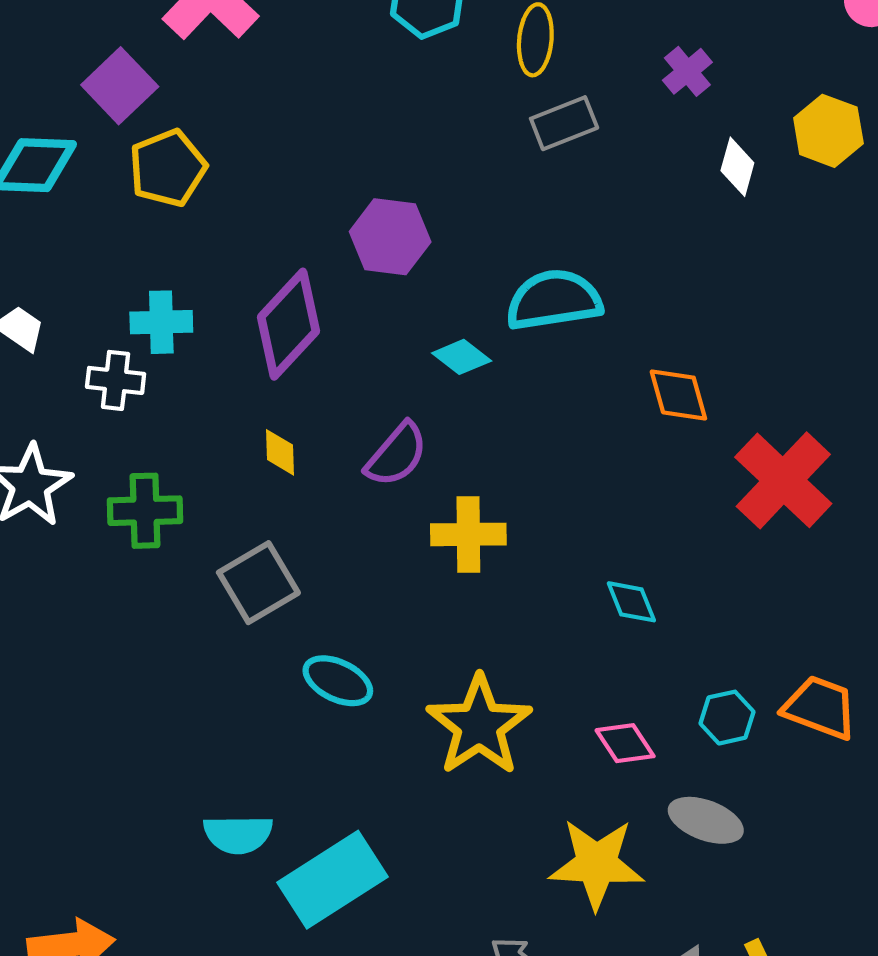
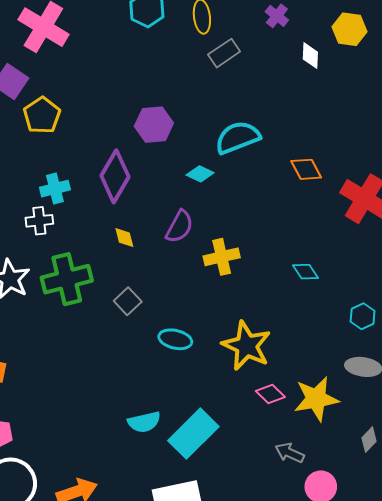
green cross: (145, 511) -> (67, 279), size x1.4
gray square: (258, 583) -> (128, 301), size x0.7
pink diamond: (625, 743) -> (270, 394), moved

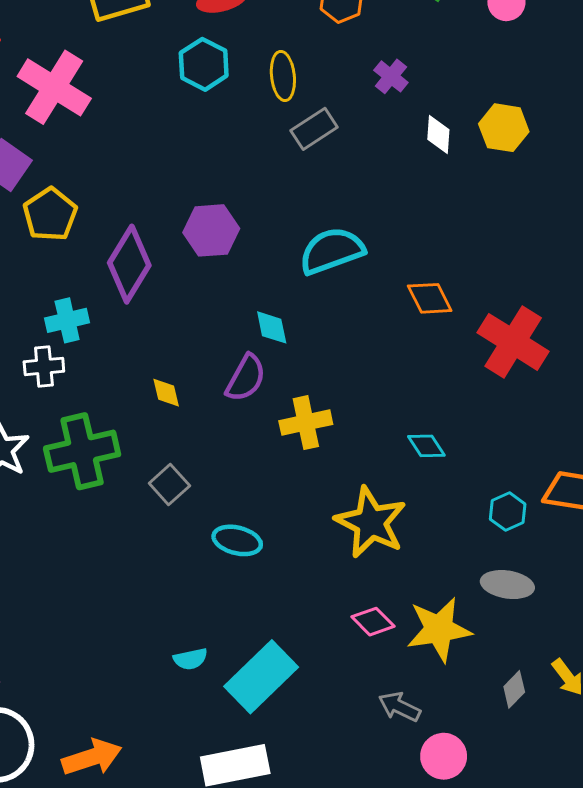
yellow hexagon: (350, 29) -> (504, 128), moved
cyan diamond: (200, 174) -> (272, 327), moved, turned 52
purple diamond: (115, 176) -> (129, 264), moved
yellow star: (247, 346) -> (371, 522), moved
cyan semicircle: (144, 422) -> (190, 659), size x0.7

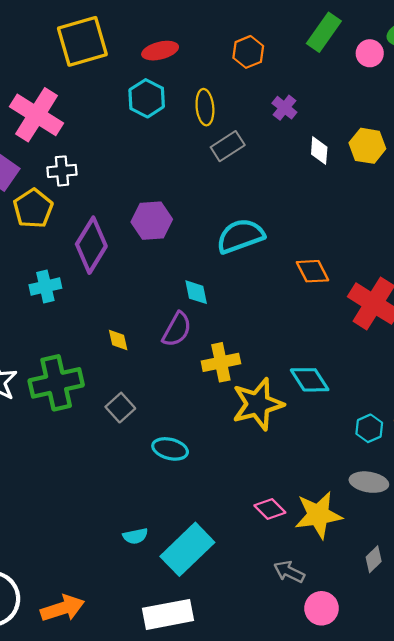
white cross: (44, 366) -> (62, 171), moved
cyan diamond: (426, 446) -> (310, 380), size x1.4
yellow star: (371, 522) -> (258, 404), moved, turned 30

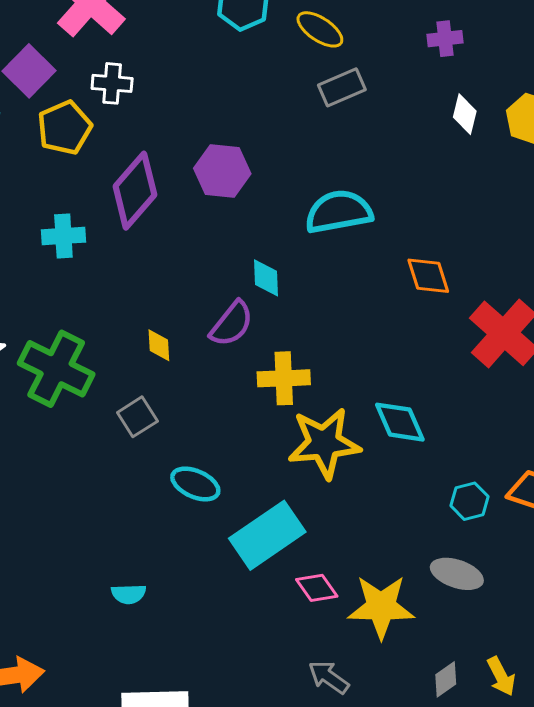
yellow ellipse: (205, 107) -> (320, 29), turned -60
purple cross: (284, 108) -> (445, 39), moved, turned 35
yellow diamond: (118, 340) -> (159, 345), moved
green cross: (56, 383) -> (56, 369), turned 30
cyan rectangle: (187, 549) -> (267, 535), moved

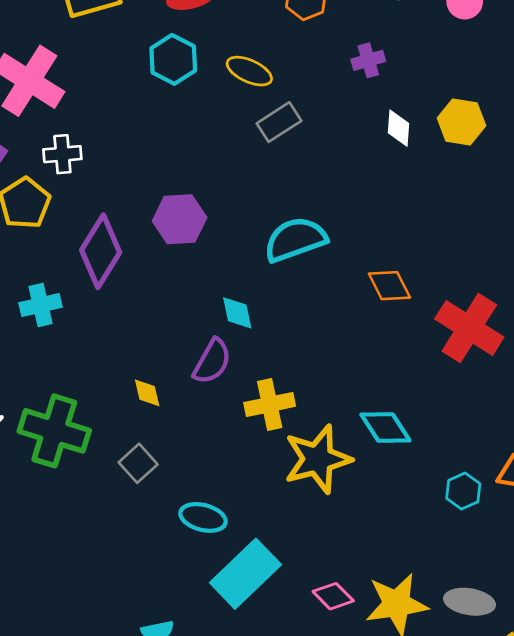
cyan rectangle: (267, 535) -> (245, 574), moved
gray ellipse: (457, 574) -> (470, 602), moved

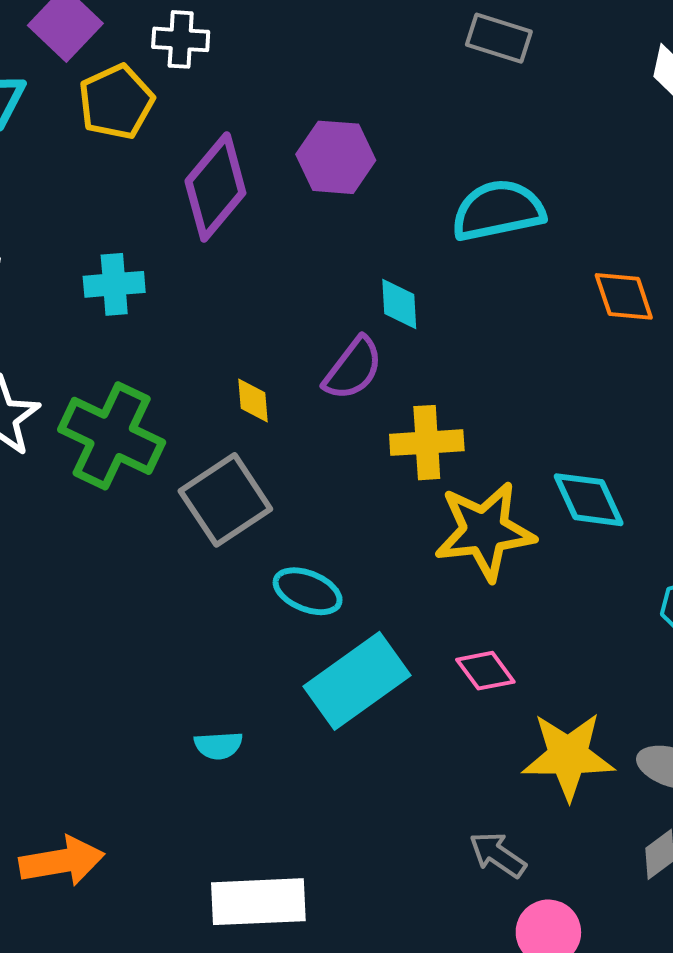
gray rectangle: (279, 122) -> (499, 38), turned 42
cyan cross: (41, 305) -> (114, 284), moved
gray square: (138, 463) -> (225, 500), size x1.6
pink diamond: (333, 596) -> (485, 671), moved

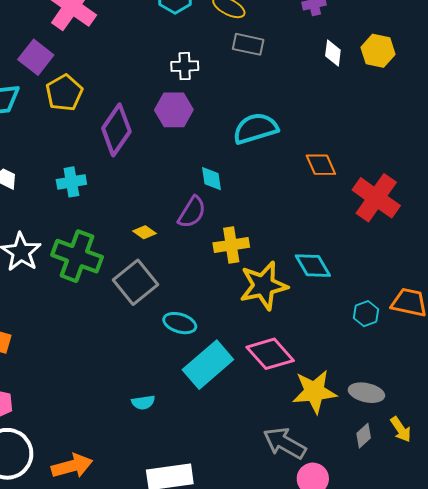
white cross: (181, 39) -> (185, 66), moved
yellow diamond: (253, 400) -> (144, 232), turned -45
pink diamond: (485, 671) -> (270, 354), size x1.6
gray arrow: (498, 855) -> (284, 443), size x1.5

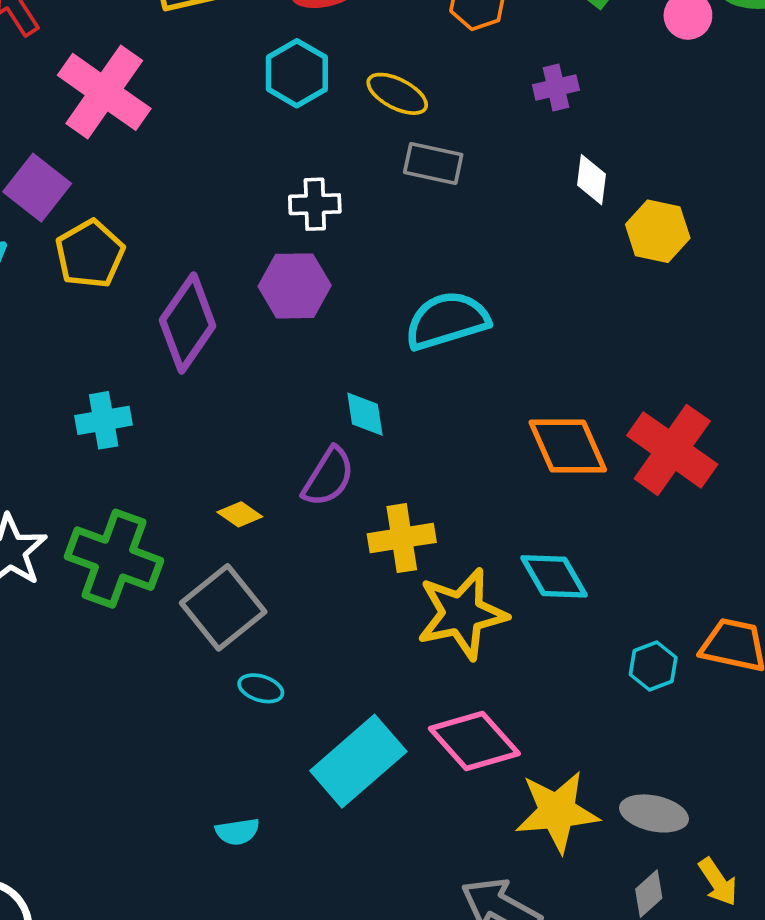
yellow hexagon: (378, 51) -> (658, 231), moved
orange diamond: (321, 165) -> (568, 446), moved, size x1.4
cyan ellipse: (180, 323) -> (261, 688), moved, size x0.7

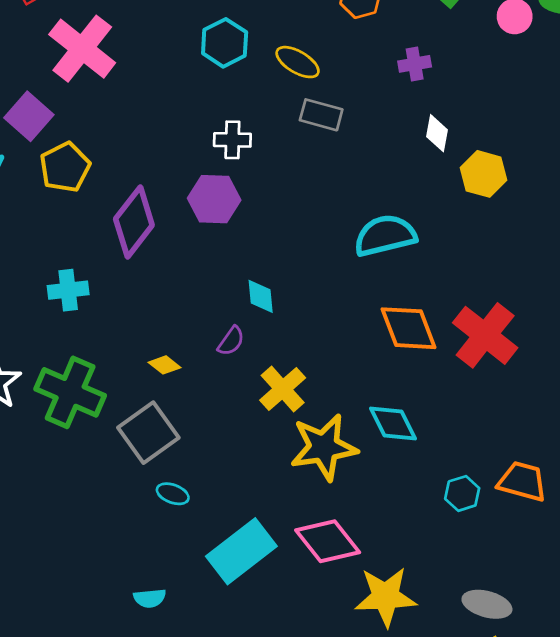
cyan semicircle: (447, 321) -> (385, 235), moved
purple semicircle: (328, 477) -> (231, 341), size x0.7
yellow cross: (402, 538) -> (283, 389), turned -36
gray ellipse: (654, 813) -> (487, 604), moved

